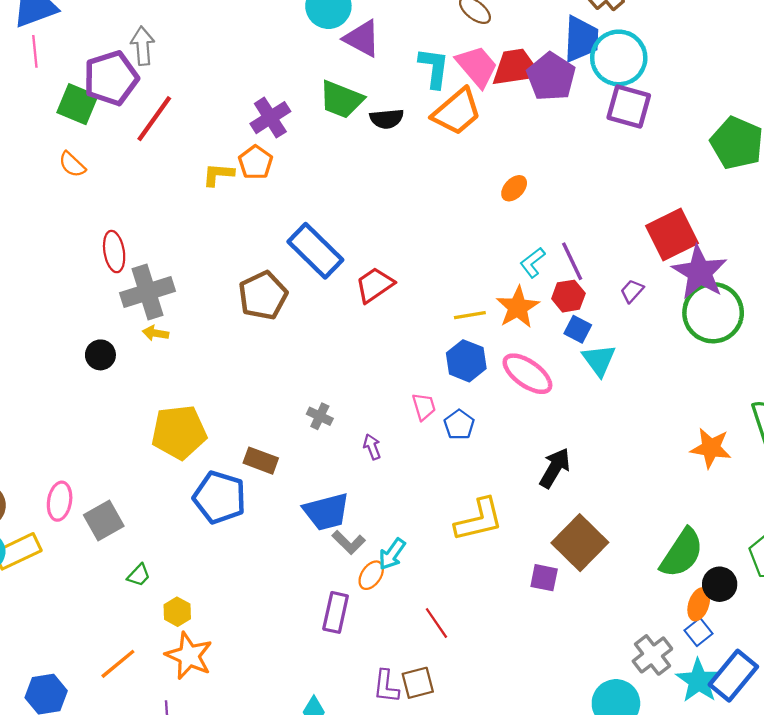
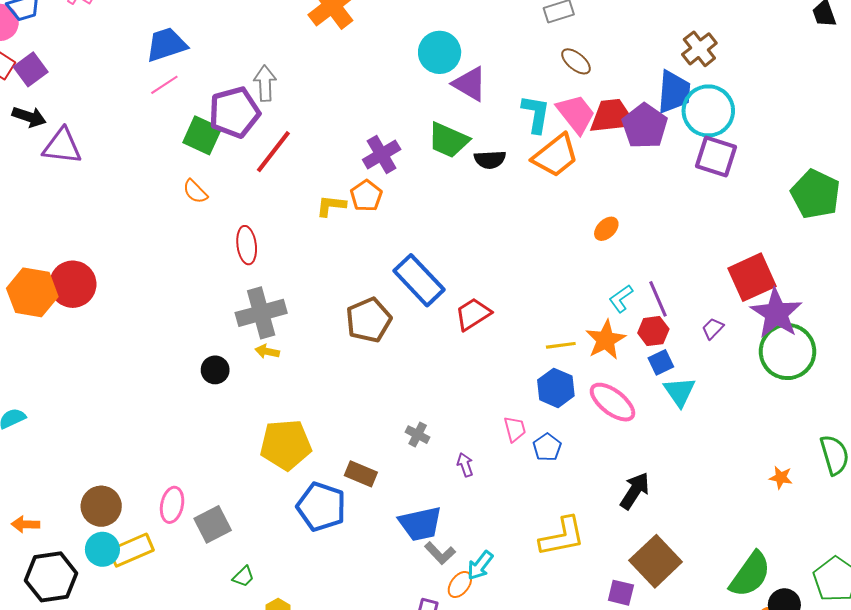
pink line: (35, 51) -> (164, 85), turned 60
red ellipse: (114, 252) -> (247, 245), moved
blue square: (578, 329) -> (661, 362), turned 35
orange star: (711, 448) -> (781, 478), size x0.6

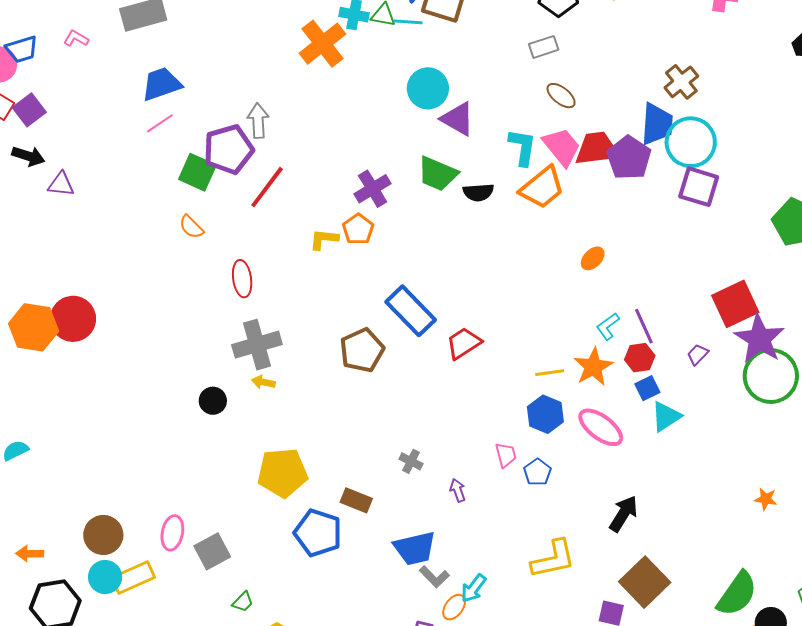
purple triangle: (62, 146) -> (61, 184), size x0.7
cyan triangle: (680, 392) -> (666, 417), turned 32

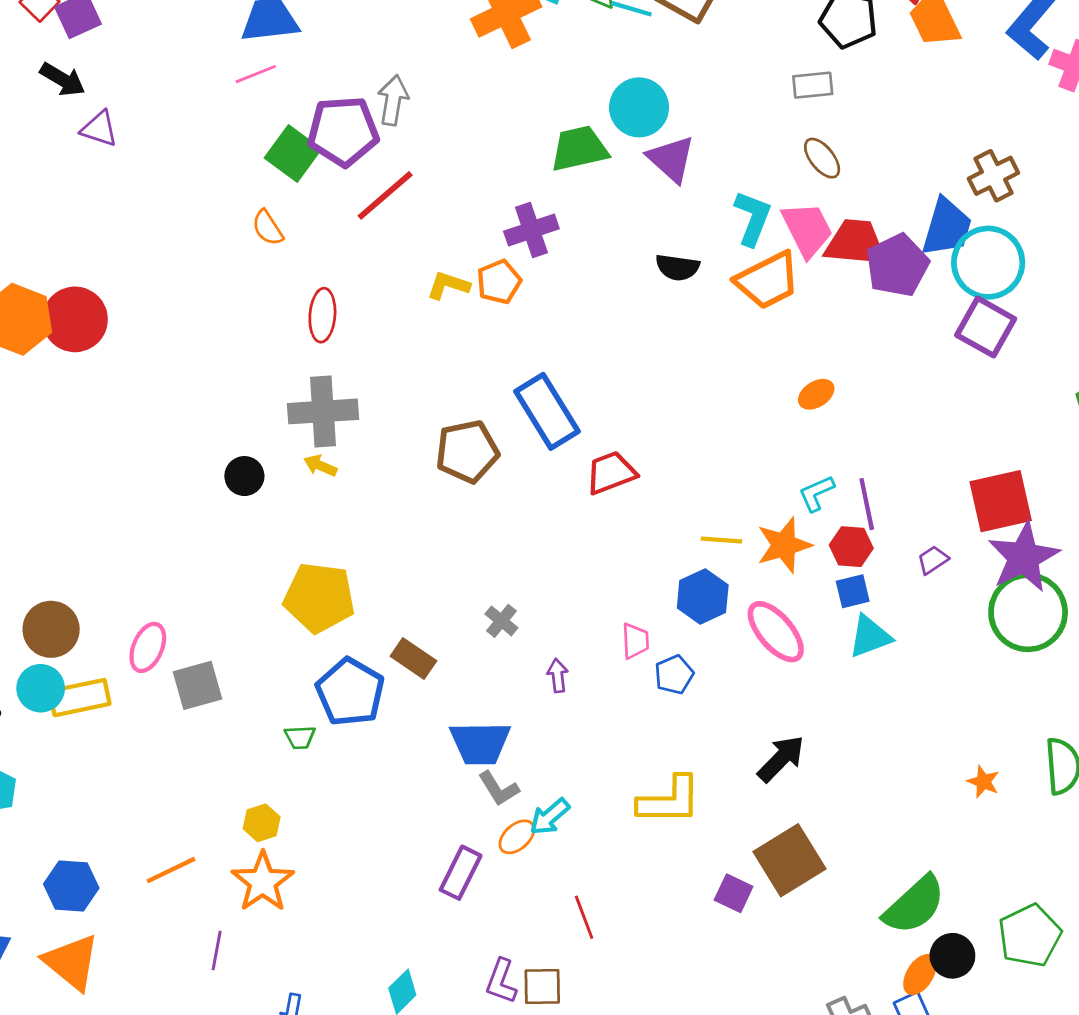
green trapezoid: (438, 174) -> (579, 149), moved, turned 132
green trapezoid: (243, 602) -> (300, 737), moved, turned 30

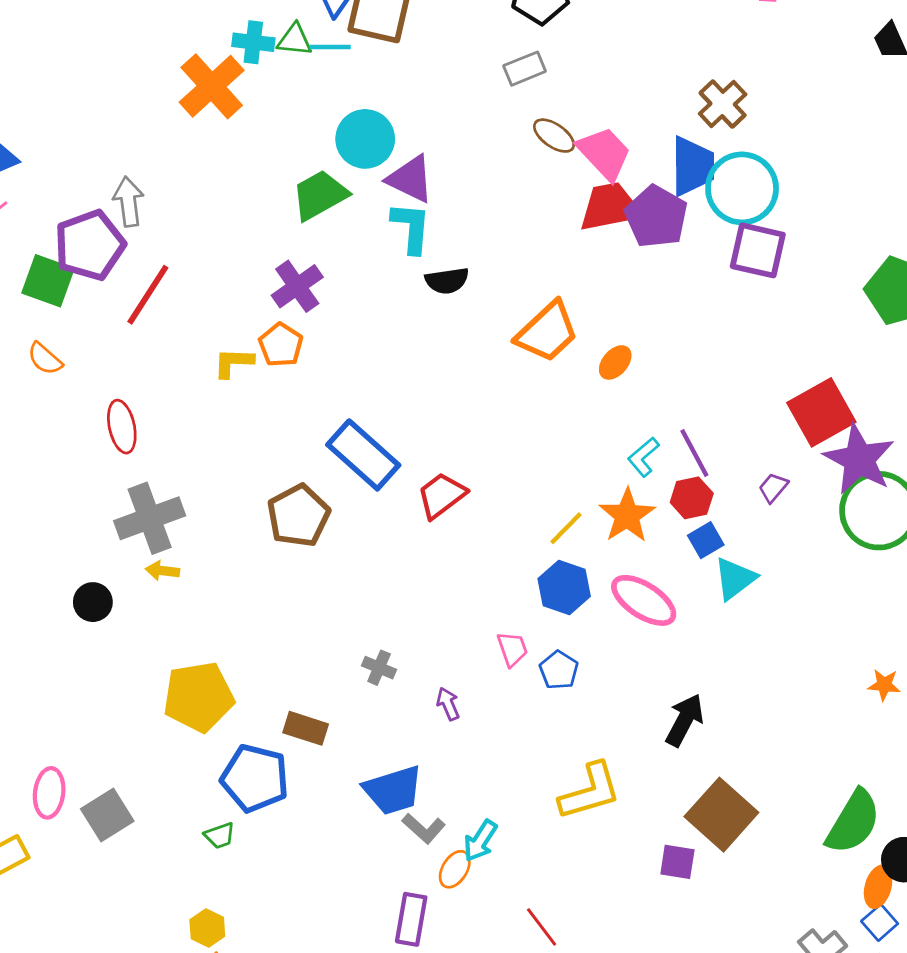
cyan L-shape: (753, 218) -> (411, 228), moved
pink trapezoid: (807, 229) -> (604, 153), moved
orange trapezoid: (768, 280) -> (547, 332), moved
yellow line: (721, 540) -> (566, 528), turned -33

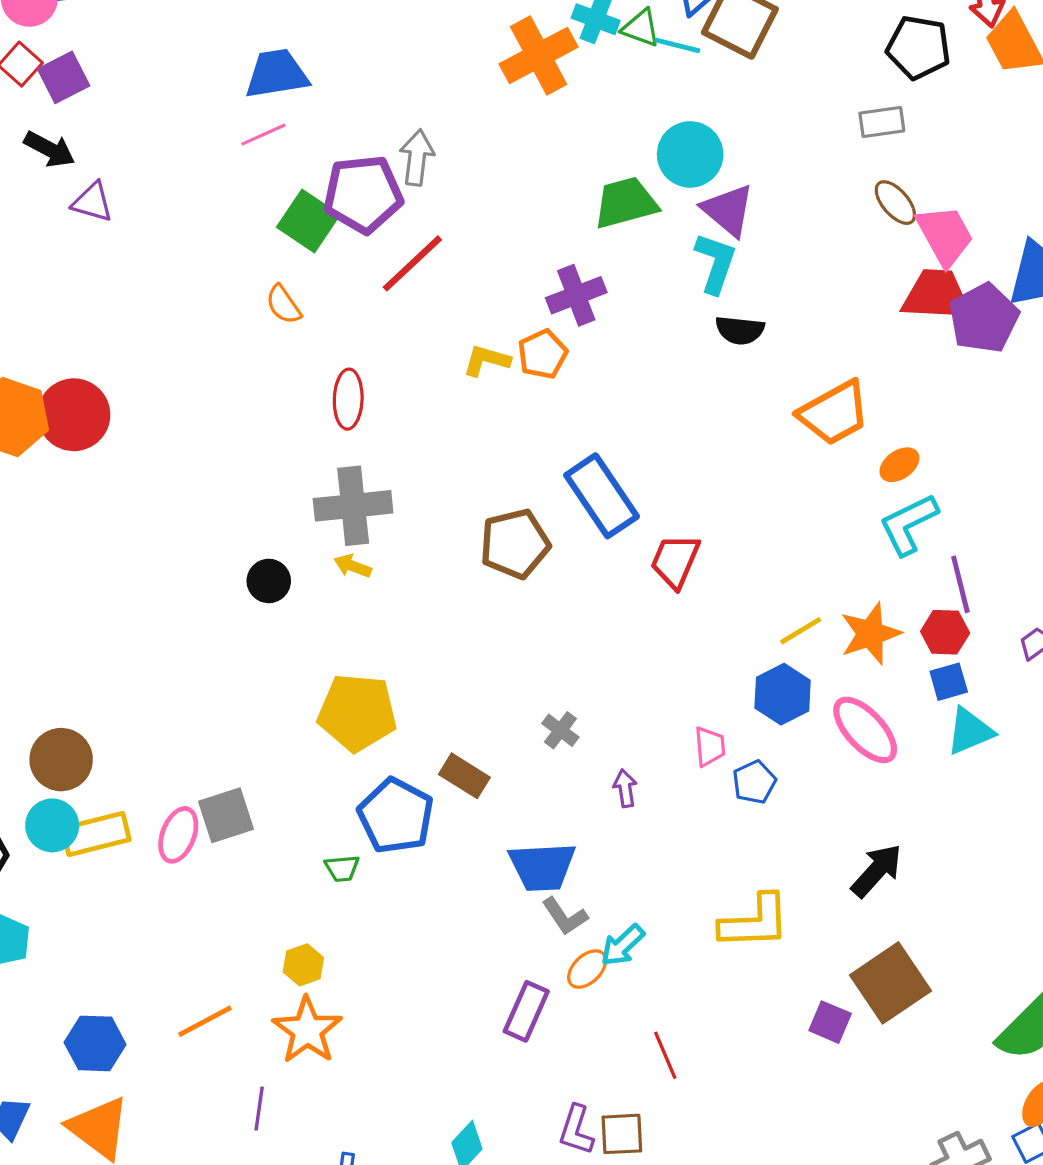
cyan L-shape: (643, 457) -> (909, 524), moved, size x1.5
red trapezoid: (442, 495) -> (675, 561), turned -44
pink ellipse: (49, 793) -> (178, 835), moved

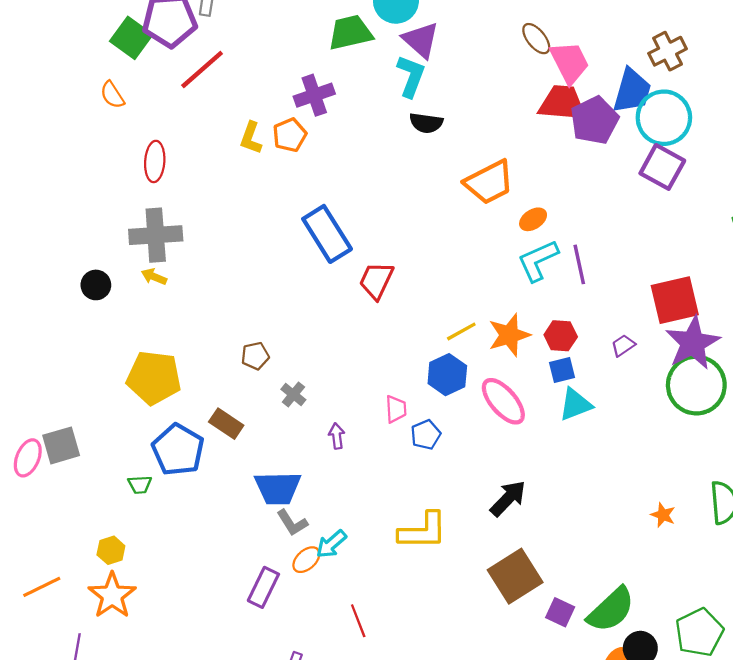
yellow L-shape: (486, 360) -> (251, 138), turned -88
brown pentagon: (515, 544) -> (255, 356), moved, size x0.6
purple line: (960, 584) -> (579, 264), moved
purple square: (830, 1022) -> (560, 612), moved

